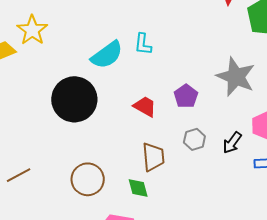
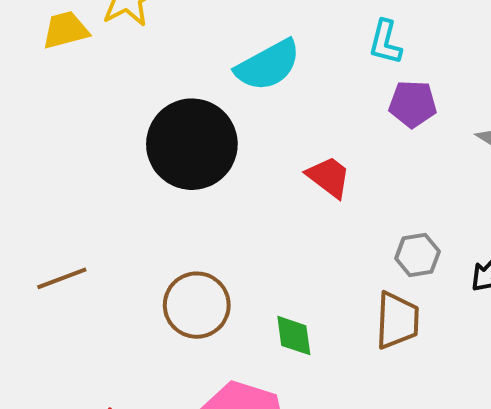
cyan L-shape: (143, 44) -> (385, 42), moved
purple pentagon: (186, 96) -> (413, 104), moved, turned 30
brown trapezoid: (153, 157) -> (397, 320), moved

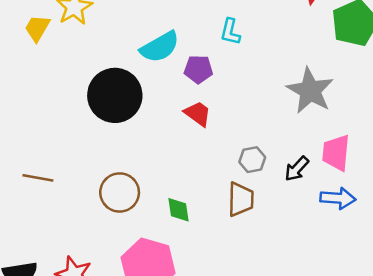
yellow trapezoid: (66, 30) -> (37, 28), turned -44
purple pentagon: (413, 104) -> (198, 69), moved
brown line: (62, 278) -> (38, 178), turned 32

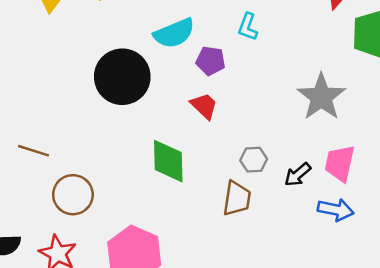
brown circle: (120, 192) -> (73, 195), moved
green diamond: (179, 210) -> (168, 161), moved, size x1.6

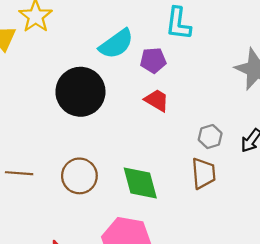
cyan L-shape: (248, 27) -> (178, 24), size x1.4
green diamond: (168, 161) -> (140, 183), moved
brown circle: (73, 195) -> (79, 176), moved

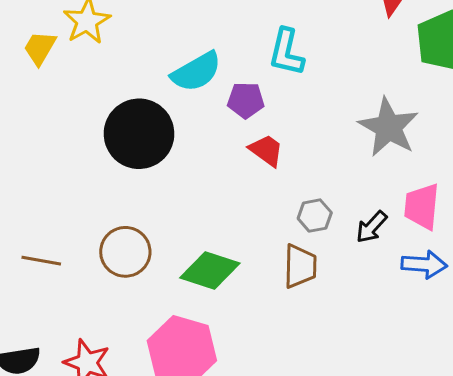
red trapezoid: (157, 100) -> (266, 150), moved
brown line: (19, 173) -> (41, 261), moved
green diamond: (140, 183) -> (210, 271), turned -63

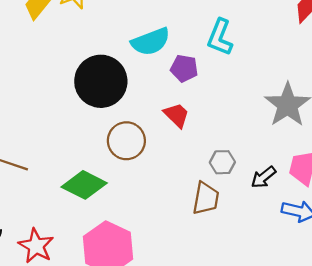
red trapezoid: (266, 150) -> (177, 115), moved
brown circle: (125, 252) -> (126, 141), moved
green diamond: (210, 271) -> (84, 185), moved

